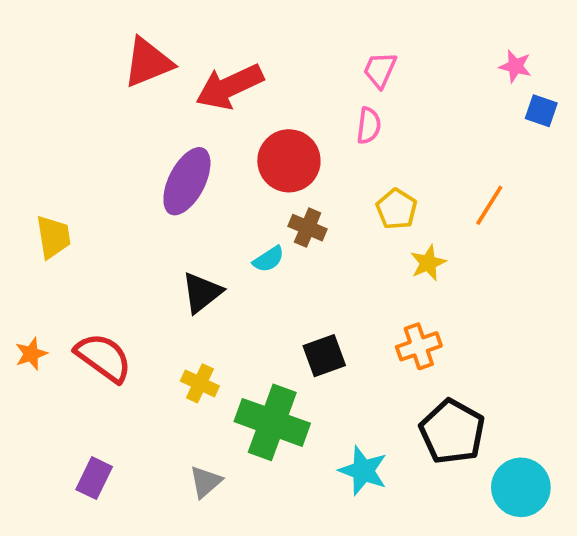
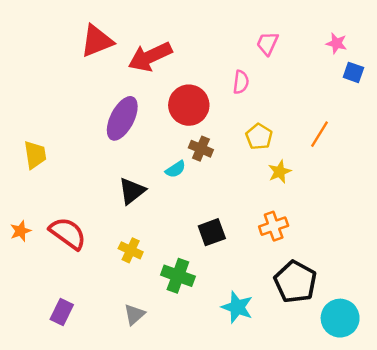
pink trapezoid: (380, 70) -> (267, 43), moved
green cross: (272, 422) -> (178, 276), size x0.7

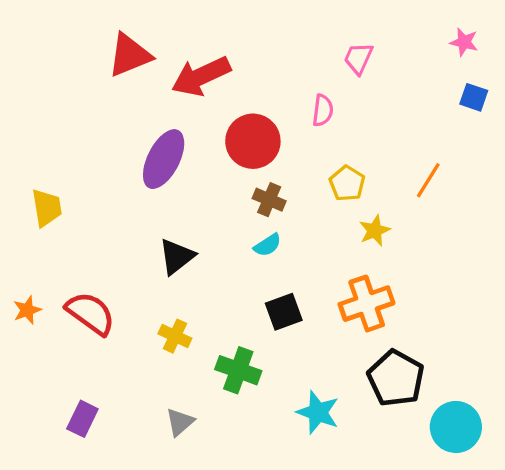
pink star: (336, 43) -> (464, 42), moved
cyan semicircle: (175, 169) -> (268, 245), moved
orange cross: (274, 226) -> (367, 304), size x1.4

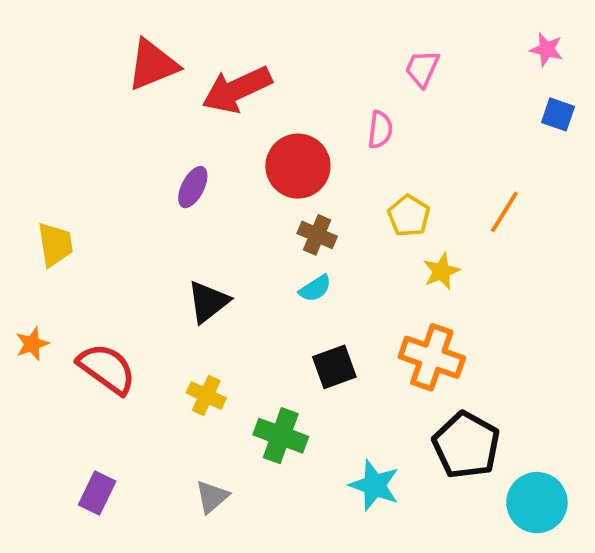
purple ellipse: (164, 159) -> (193, 187), size x0.6
orange cross: (367, 304) -> (432, 357), turned 38
orange star: (27, 310) -> (32, 344), moved

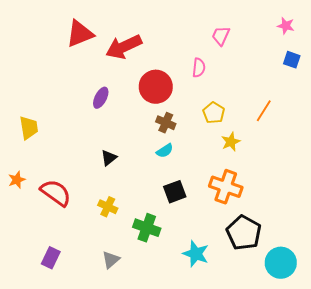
black triangle: (208, 302) -> (109, 158), size x0.7

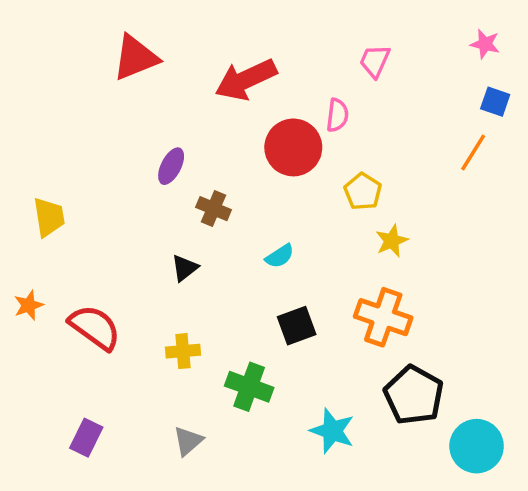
red arrow: (124, 47) -> (246, 80), moved
red circle: (156, 87) -> (293, 147), moved
orange line: (264, 111) -> (473, 153), moved
brown cross: (166, 123) -> (214, 209), moved
yellow cross: (108, 207) -> (183, 351), turned -30

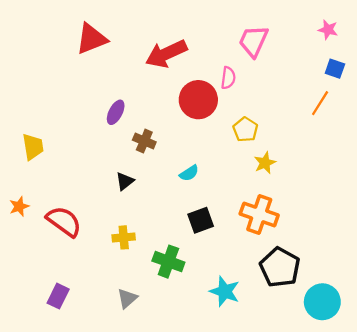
pink trapezoid: (375, 61) -> (253, 41), size x1.4

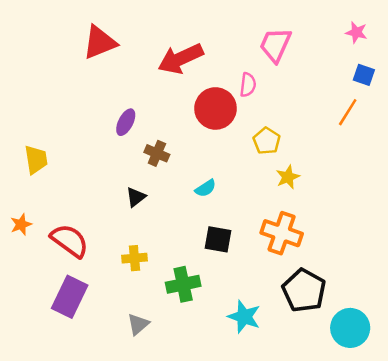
black square: (201, 220) -> (218, 239), turned 30
green cross: (168, 262) -> (183, 284), turned -32
purple rectangle: (58, 296) -> (70, 297), moved, size x1.5

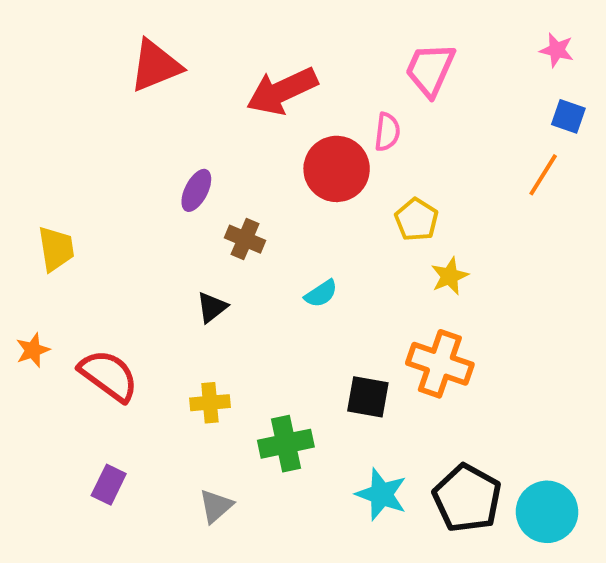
black square: (218, 239) -> (368, 397), moved
black pentagon: (304, 291) -> (467, 498), moved
purple rectangle: (70, 297) -> (109, 485), moved, size x0.6

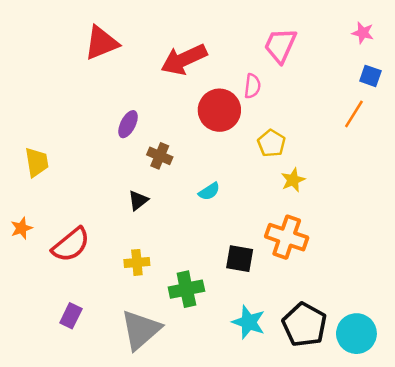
red semicircle: (109, 375) -> (71, 245), turned 105
gray triangle: (216, 506) -> (141, 330), size x1.8

